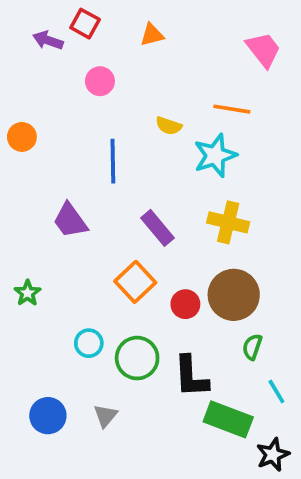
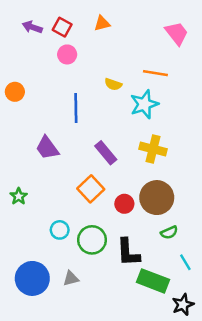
red square: (85, 24) -> (62, 27), moved
green semicircle: (252, 347) -> (169, 232), turned -133
blue circle: (48, 416) -> (32, 278), size x1.4
gray triangle: (105, 416) -> (71, 278), turned 35

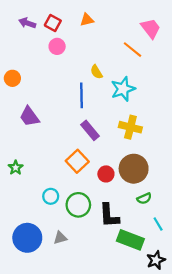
orange line: (155, 73) -> (133, 50), moved, turned 30
yellow semicircle: (113, 84) -> (96, 72), turned 40
blue line: (76, 108) -> (82, 95), moved
purple trapezoid: (47, 148) -> (29, 117), moved

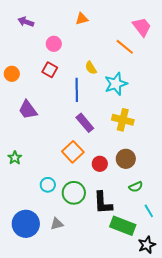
red square: (53, 23) -> (50, 70), moved
brown circle: (134, 169) -> (126, 159), size x0.7

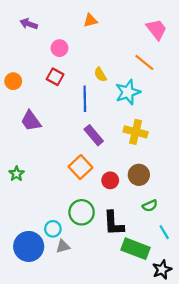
orange line: (125, 47) -> (144, 62), moved
cyan circle: (48, 185) -> (53, 229), moved

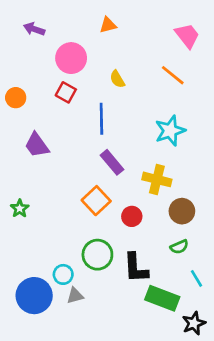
pink circle: (60, 48) -> (71, 58), size x1.5
yellow semicircle: (100, 75) -> (117, 79), moved
cyan star: (128, 92) -> (170, 131), moved
yellow cross: (136, 132) -> (157, 179), moved
brown circle: (139, 175) -> (182, 211), moved

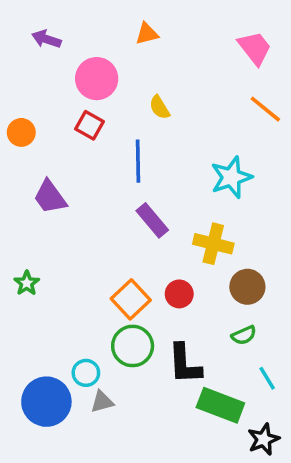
orange line: (173, 75) -> (265, 109), moved
orange square: (96, 201) -> (131, 299), moved

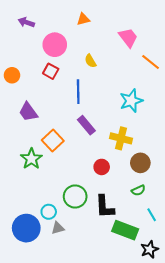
pink trapezoid: (255, 48) -> (128, 38), moved
green star: (27, 283) -> (31, 159), moved, size x1.5
orange square: (131, 299) -> (53, 140), moved

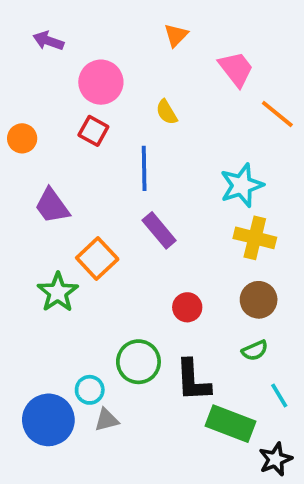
orange triangle: (83, 19) -> (176, 35), moved, turned -32
yellow cross: (121, 138) -> (255, 238), moved

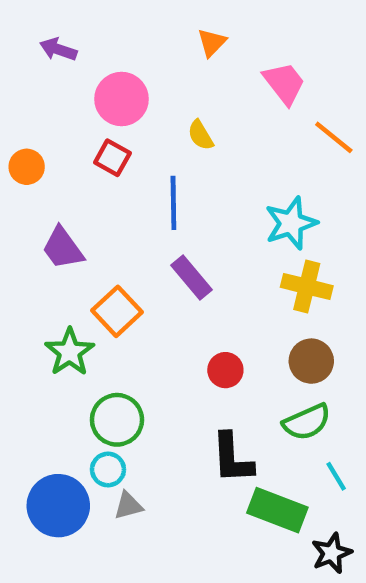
green semicircle: (255, 350) -> (307, 422), size x1.5
green circle: (138, 362) -> (117, 420), moved

